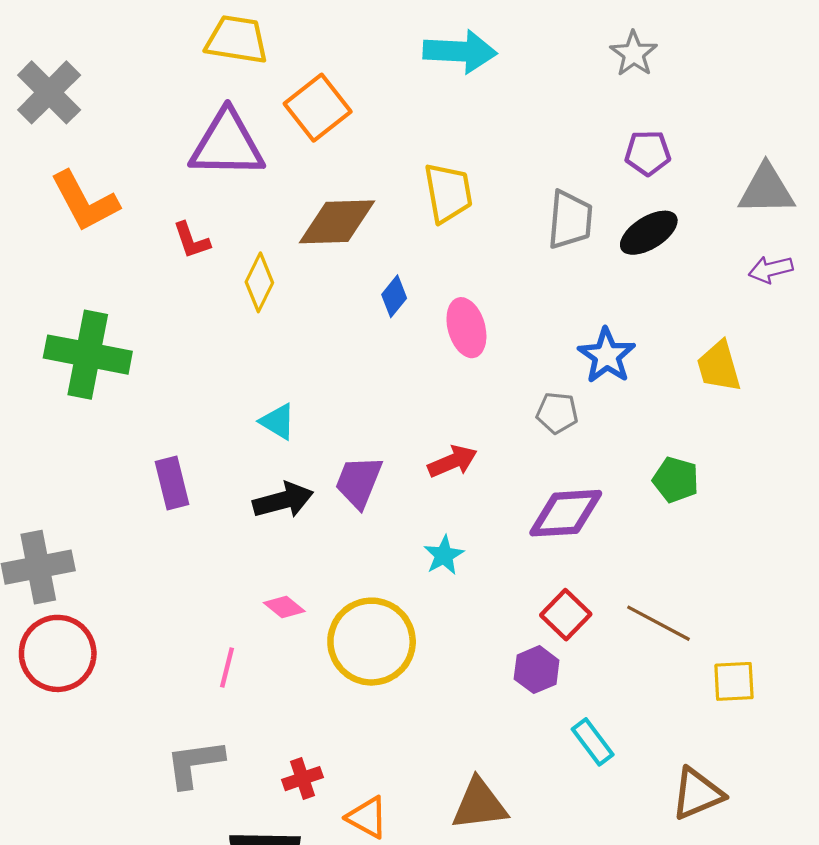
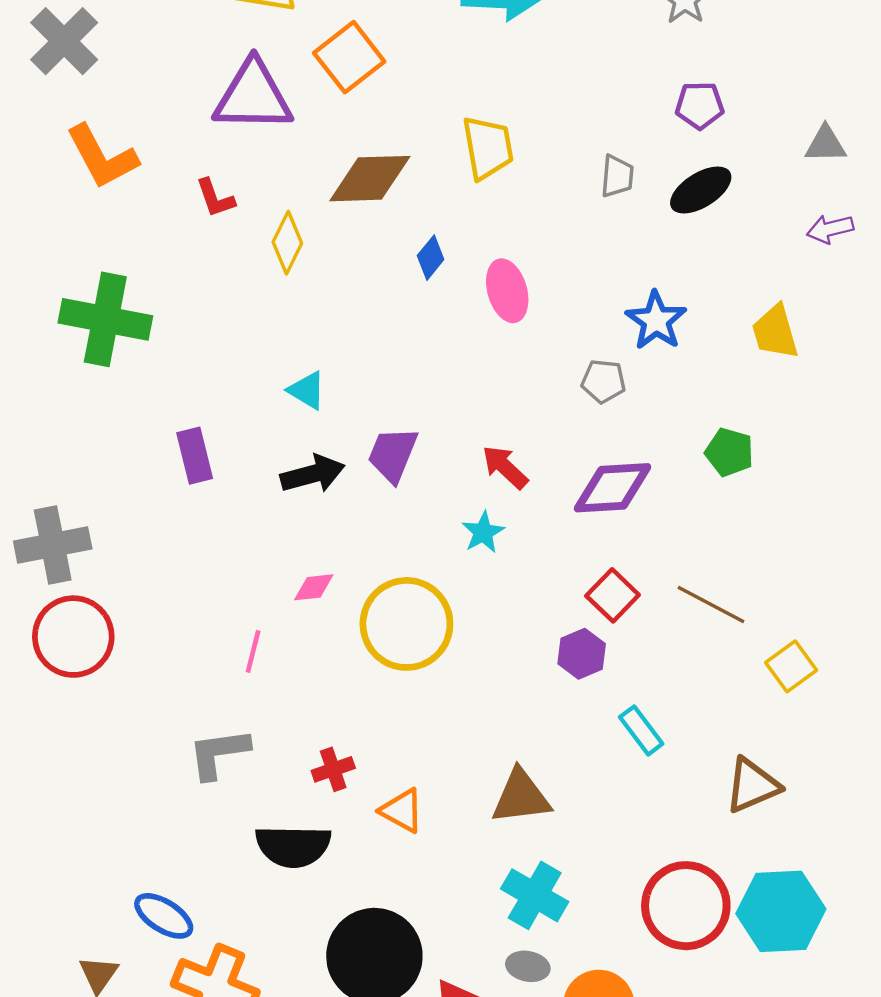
gray triangle: (766, 190) -> (826, 144), size x0.7
gray trapezoid: (570, 220) -> (617, 176), size x0.7
red arrow: (452, 461) -> (505, 467), moved, turned -114
pink diamond: (284, 607) -> (314, 587), turned -45
yellow square: (734, 681) -> (791, 666), turned -33

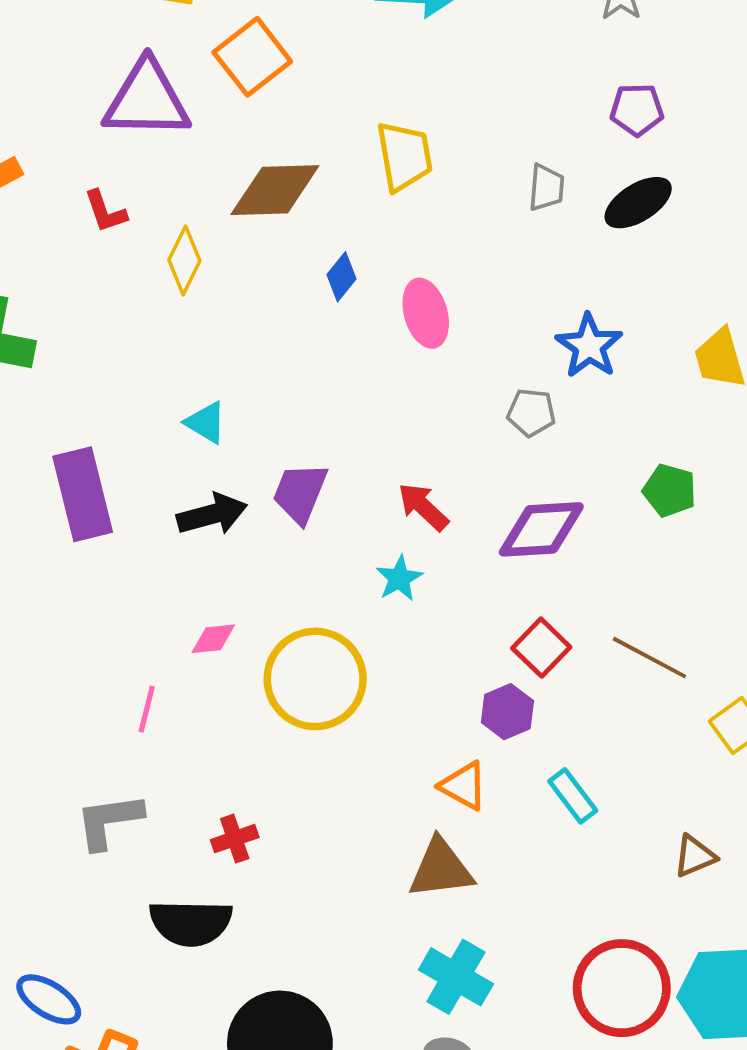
purple rectangle: (195, 456) -> (83, 494), size x1.5
brown triangle: (752, 785) -> (695, 856), size x0.7
orange triangle: (402, 811) -> (463, 786), moved

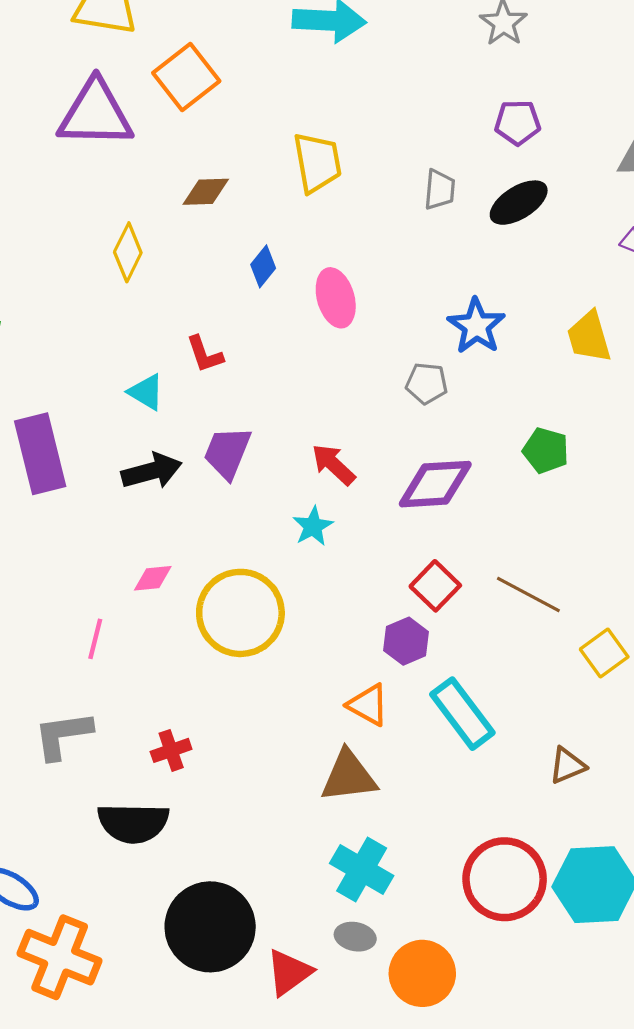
brown diamond: (275, 190) -> (206, 192), size x0.6
red L-shape: (105, 211) -> (205, 354), moved
cyan rectangle: (573, 796) -> (462, 714), size x1.5

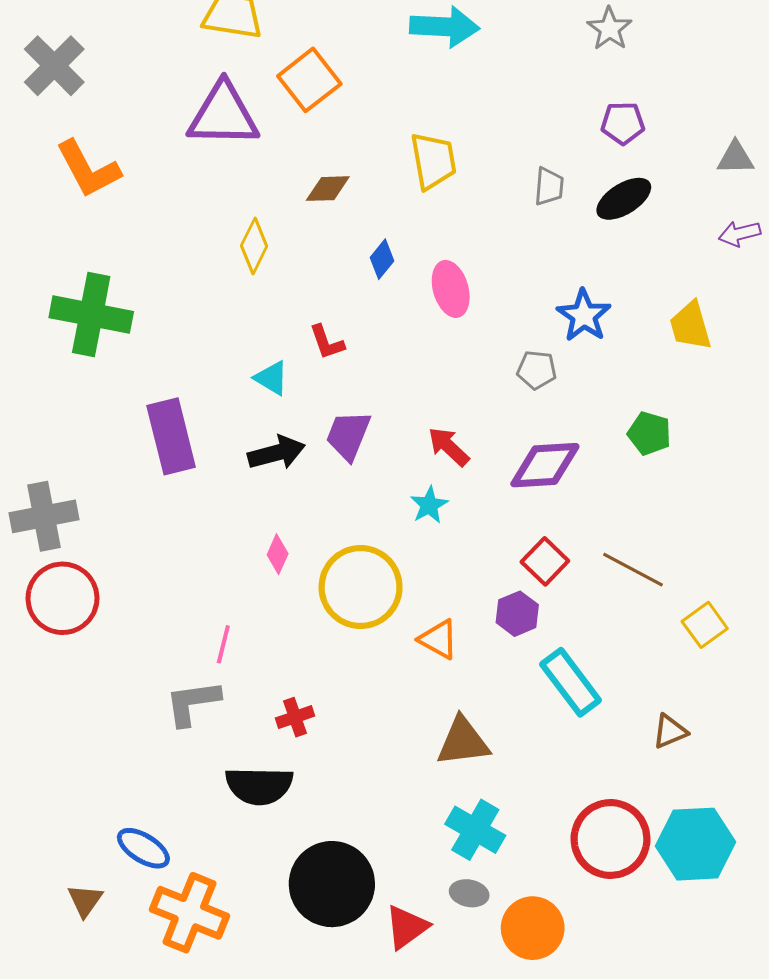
pink diamond: (153, 578) -> (278, 554), turned -60
pink line: (95, 639) -> (223, 644), moved
orange triangle: (368, 705) -> (438, 639), moved

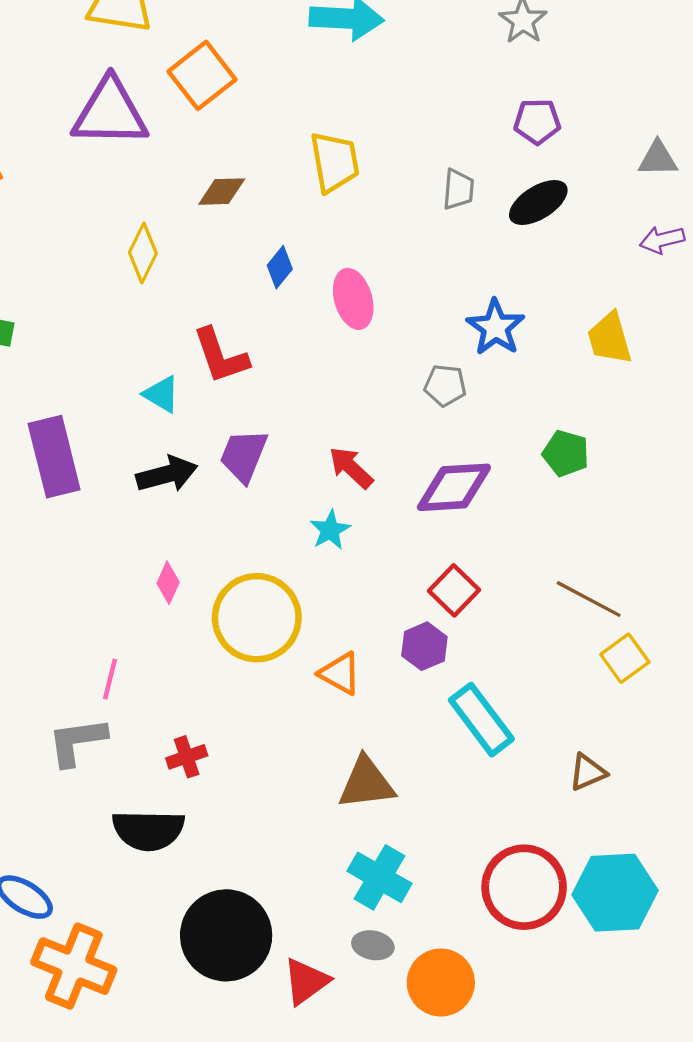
red L-shape: (327, 342) -> (221, 356), size x1.5
brown line: (633, 570) -> (589, 599), moved

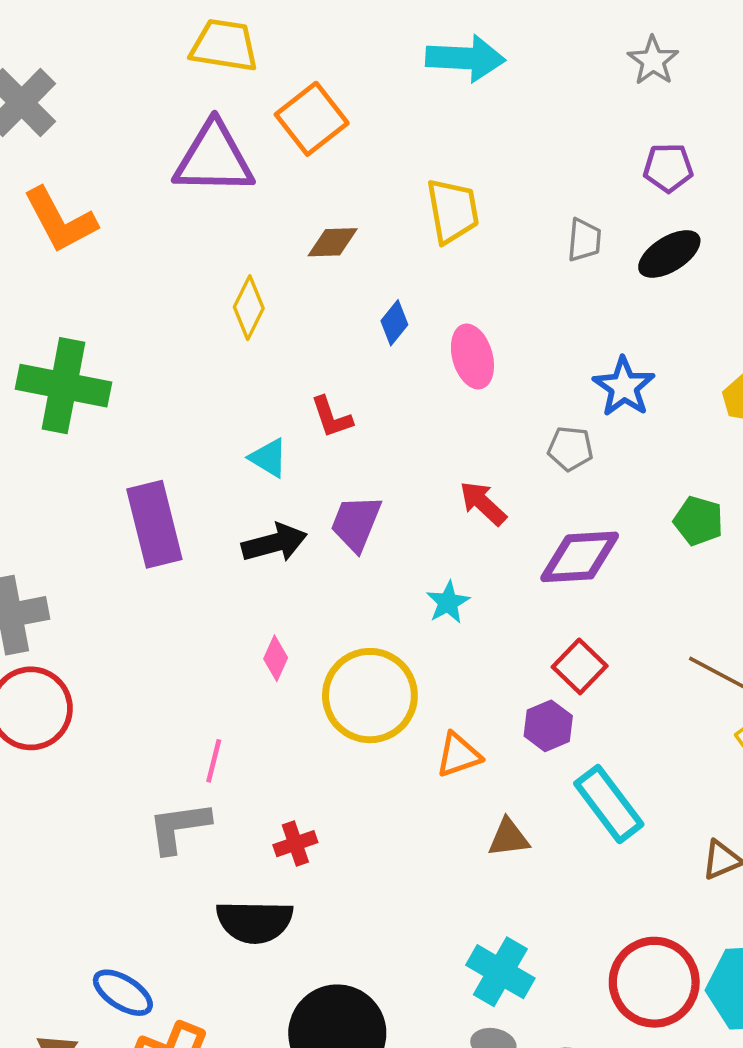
red L-shape: (221, 356) -> (331, 417), size x0.7
red arrow: (351, 468) -> (483, 503), moved
orange triangle: (340, 674) -> (458, 755), turned -48
brown triangle: (366, 783) -> (509, 838), moved, size x0.7

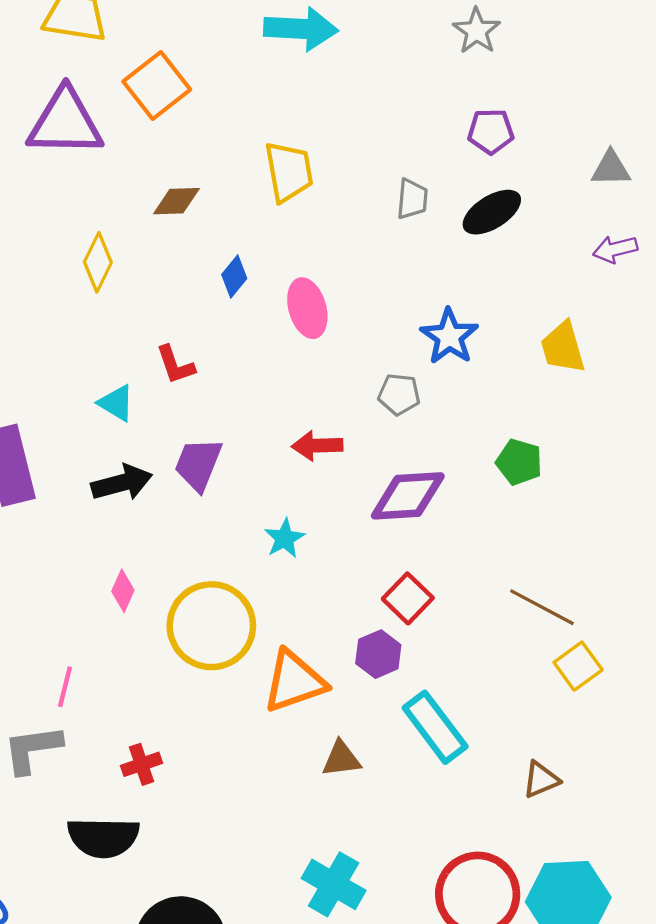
red arrow: (483, 503) -> (317, 446), turned -45
orange triangle: (458, 755) -> (294, 681), size x1.5

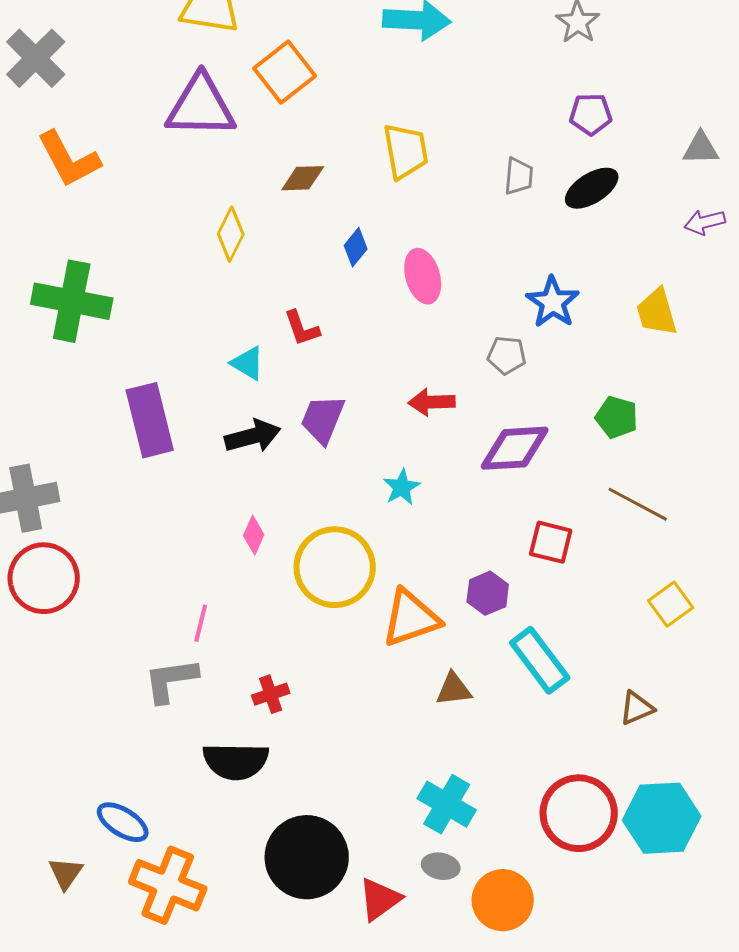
red square: (408, 598) -> (551, 542), moved, turned -30
brown line: (542, 607) -> (638, 504), moved

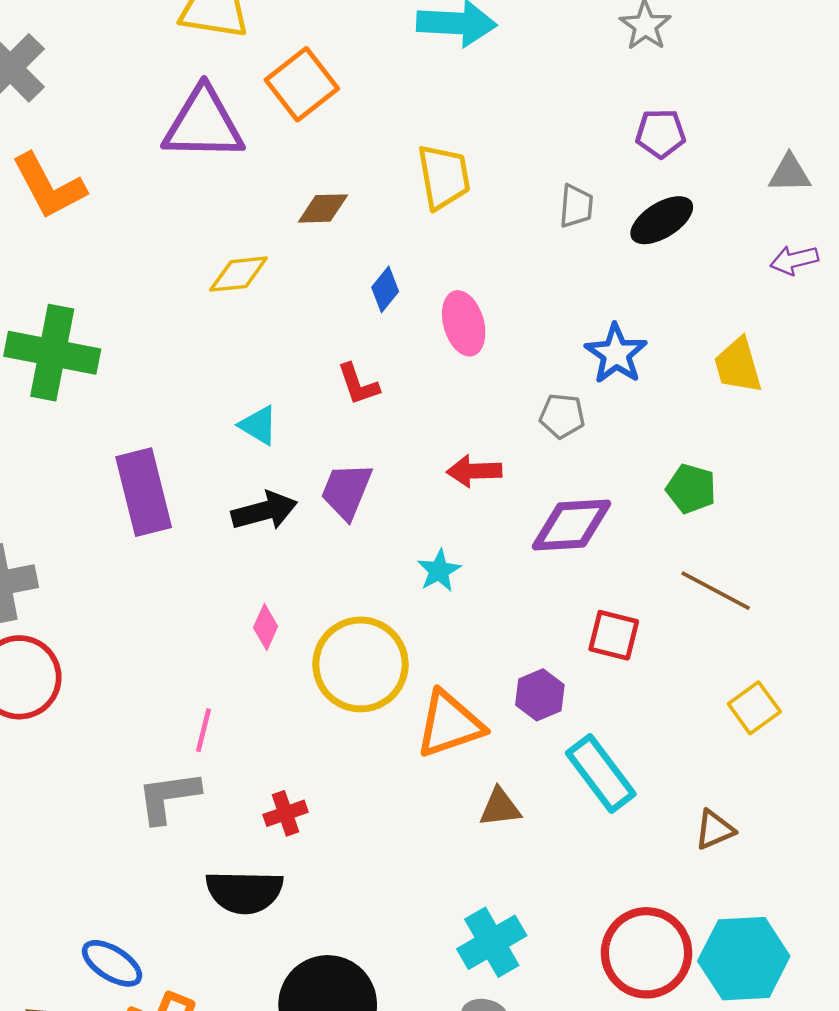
yellow diamond: (231, 234) -> (239, 274), turned 58
red L-shape: (302, 328) -> (358, 384), moved
cyan cross: (447, 804) -> (492, 942), turned 30

